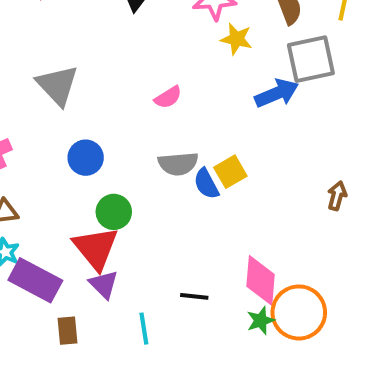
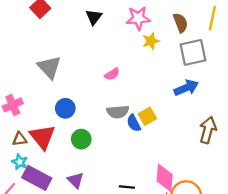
yellow star: (236, 39) -> (151, 41), turned -30
blue arrow: (277, 93) -> (186, 88), moved
brown arrow: (337, 196) -> (208, 130), size x1.6
red triangle: (96, 248) -> (42, 137), moved

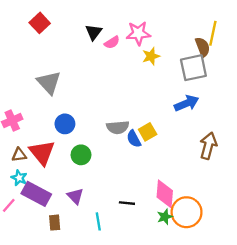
brown semicircle: (180, 23) -> (203, 47), moved
pink semicircle: (112, 74) -> (112, 42), moved

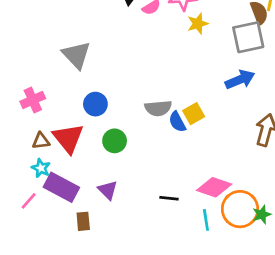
pink diamond: (165, 194) -> (214, 187), turned -76
green star: (165, 217) -> (262, 215), moved
cyan line: (98, 221) -> (206, 220), moved

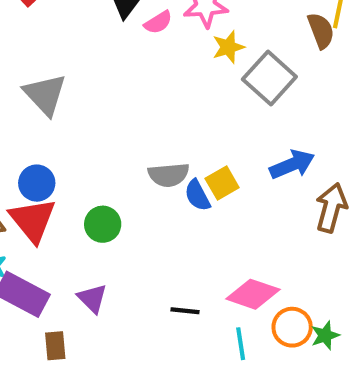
gray square: (248, 37) -> (269, 78), moved, turned -36
blue arrow: (240, 80) -> (292, 164), moved
blue circle: (95, 104) -> (37, 183), moved
orange circle: (240, 209) -> (292, 327), size x0.7

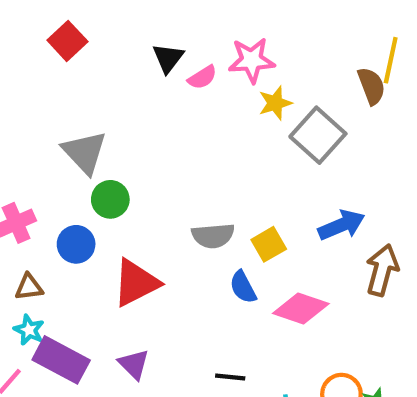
blue semicircle: (197, 195) -> (243, 287), moved
red triangle: (33, 220) -> (136, 283), moved, turned 42
green circle: (103, 224) -> (110, 199), moved
pink diamond: (253, 294) -> (301, 309), moved

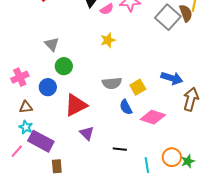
yellow star: (275, 103) -> (108, 40), moved
gray square: (318, 135) -> (168, 17), moved
gray triangle: (85, 152) -> (52, 44), size x0.7
blue arrow: (341, 225) -> (172, 78), turned 40
purple triangle: (134, 364) -> (87, 133), moved

